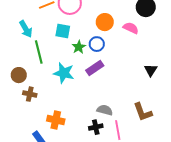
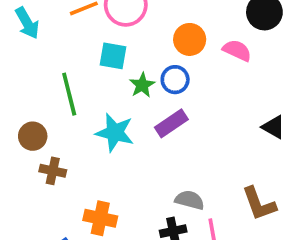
cyan arrow: (26, 29) -> (27, 23), moved
black triangle: (151, 70) -> (274, 127), turned -32

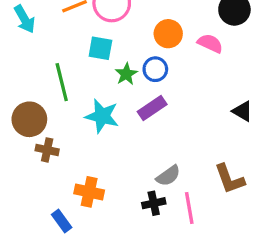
brown circle: (33, 136) -> (29, 119), size x1.4
gray semicircle: (190, 200) -> (168, 176), turned 130

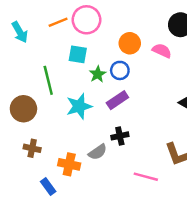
cyan star: (102, 116) -> (79, 106), turned -30
brown cross: (47, 150) -> (32, 148), moved
gray semicircle: (168, 176) -> (98, 152), moved
black cross: (154, 203) -> (120, 136), moved
pink line: (189, 208) -> (146, 177), turned -65

